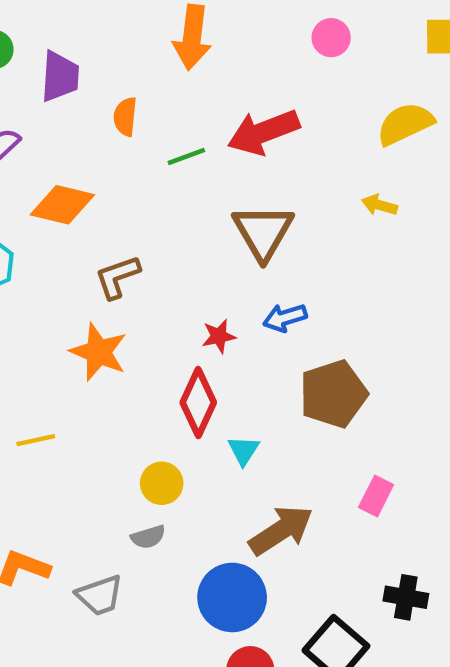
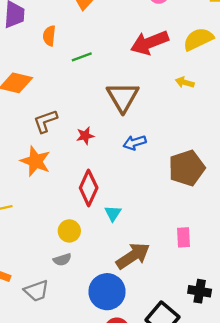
red arrow: (264, 132) -> (150, 43), moved
red star: (219, 336) -> (85, 136), moved
brown pentagon: (333, 394) -> (187, 168), moved
pink rectangle: (376, 496) -> (183, 237), turned -30

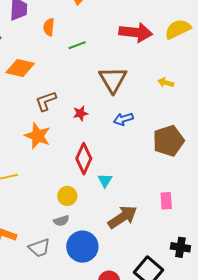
red arrow: (150, 43) -> (136, 32), turned -152
yellow arrow: (185, 82) -> (166, 83), moved
blue circle: (107, 292) -> (82, 247), moved

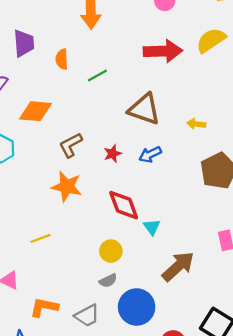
brown triangle: (113, 80) -> (144, 109), turned -32
yellow arrow: (166, 83) -> (196, 124), moved
blue arrow: (123, 119) -> (150, 154), moved
red diamond: (84, 159) -> (124, 205), turned -36

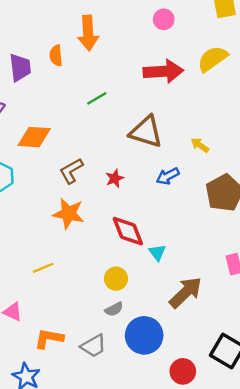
orange semicircle: (62, 59) -> (56, 55), moved
yellow arrow: (196, 124) -> (200, 145), turned 30
blue arrow: (150, 154) -> (168, 176), moved

